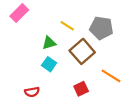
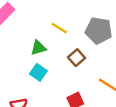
brown square: (82, 51) -> (76, 58), size x0.6

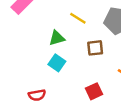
brown square: (76, 58) -> (95, 48), turned 35

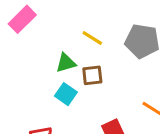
brown square: (95, 48) -> (92, 75), moved

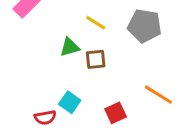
cyan square: (66, 94) -> (70, 102), moved

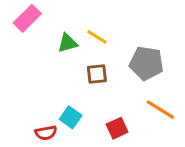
gray pentagon: (145, 26) -> (146, 63), moved
green triangle: (70, 47) -> (67, 43), moved

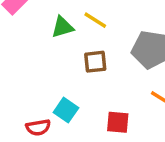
red square: (117, 128) -> (118, 122), turned 30

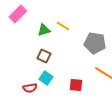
brown square: (95, 62) -> (44, 56), moved, turned 32

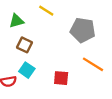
green triangle: (44, 30) -> (16, 21), moved

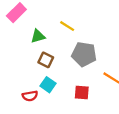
gray pentagon: (83, 30) -> (84, 54), moved

